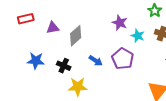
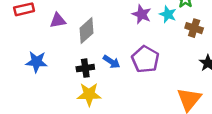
cyan star: (138, 36) -> (168, 14), moved
black cross: (64, 66) -> (85, 68), moved, turned -32

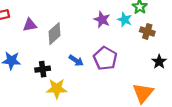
black cross: (85, 68) -> (43, 69), moved

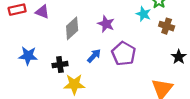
purple star: (102, 20) -> (106, 24), moved
purple triangle: (30, 25) -> (42, 12), moved, turned 32
blue arrow: (76, 61) -> (94, 56), turned -80

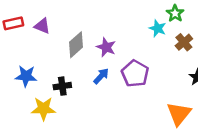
purple star: (106, 24) -> (106, 47), moved
brown cross: (167, 26) -> (184, 42), turned 32
yellow star: (74, 84) -> (43, 109), moved

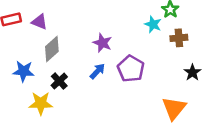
brown cross: (184, 42) -> (179, 38), turned 35
gray diamond: (76, 45) -> (52, 49), moved
black cross: (62, 86) -> (59, 81), turned -35

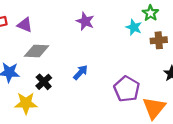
purple star: (102, 43) -> (85, 21), moved
gray diamond: (52, 49) -> (37, 51), turned 45
purple pentagon: (131, 69) -> (127, 89), moved

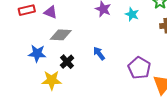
cyan star: (134, 27) -> (132, 14), moved
blue arrow: (80, 72) -> (99, 53), turned -80

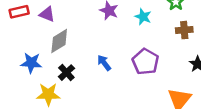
gray diamond: (61, 35) -> (59, 41), turned -35
purple pentagon: (139, 68) -> (145, 62), moved

